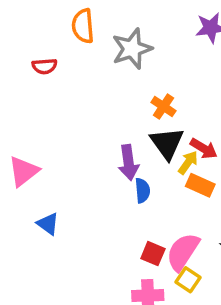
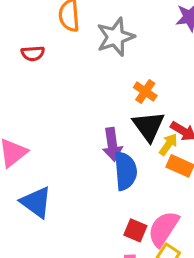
blue semicircle: (142, 191) -> (125, 171), size x1.6
blue triangle: (48, 224) -> (36, 202), size x1.5

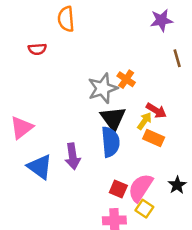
gray star: (115, 37) -> (103, 88), moved
black triangle: (149, 126) -> (113, 118), moved
purple arrow: (112, 144) -> (73, 156), moved

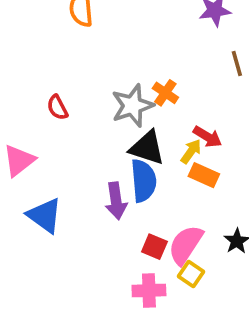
red semicircle: (37, 49) -> (57, 107), moved, turned 66
black triangle: (113, 118) -> (147, 148), turned -36
purple arrow: (73, 156) -> (116, 201), moved

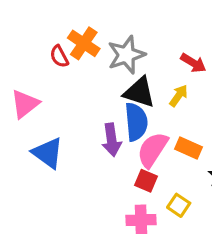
orange cross: (165, 93) -> (84, 43), moved, size x1.4
red arrow: (208, 137) -> (193, 63), moved
orange rectangle: (204, 175) -> (188, 148), moved
pink semicircle: (186, 245) -> (152, 150), moved

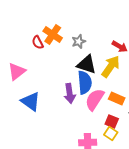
gray star: (126, 55) -> (79, 41), size x0.6
yellow arrow: (179, 96) -> (111, 66), size x1.6
red square: (146, 181) -> (112, 121), moved

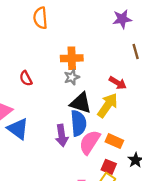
orange cross: (53, 34) -> (72, 58), moved, turned -36
blue triangle: (31, 101) -> (18, 129), moved

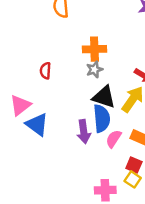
red semicircle: (26, 78) -> (45, 71), turned 32
pink semicircle: (90, 142) -> (114, 139), size x0.7

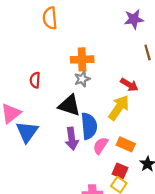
black triangle: (104, 97) -> (69, 105), moved
blue triangle: (37, 124) -> (27, 132), turned 30

